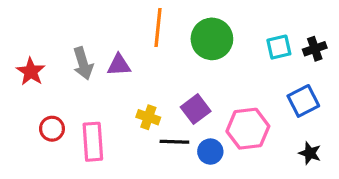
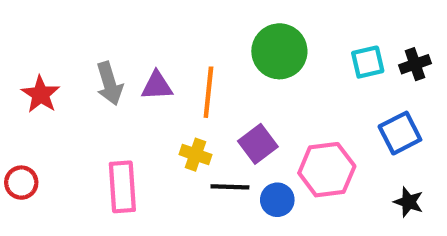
orange line: (158, 27) -> (208, 92), moved
red circle: (52, 129) -> (21, 183), moved

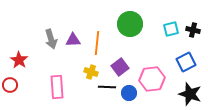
black cross: (415, 64) -> (193, 30), turned 32
red star: (41, 94) -> (19, 60), moved
black star: (409, 202) -> (190, 94), size x1.6

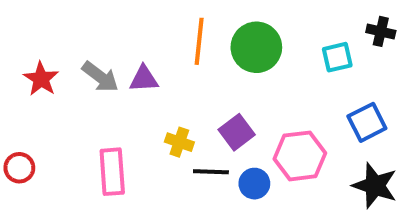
black cross: (193, 30) -> (381, 31), moved
gray arrow: (51, 39) -> (100, 77), turned -36
orange line: (97, 43) -> (199, 41), moved
red star: (19, 60) -> (41, 79), moved

